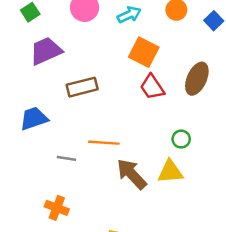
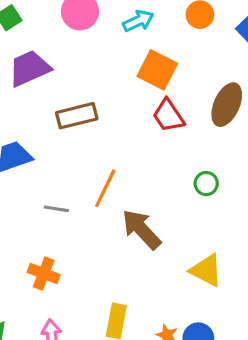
orange line: (104, 143) -> (105, 188), turned -68
yellow triangle: (170, 172) -> (206, 270), moved, turned 32

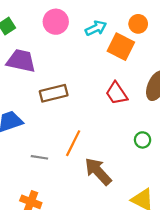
purple trapezoid: (29, 68) -> (21, 61), turned 36
orange square: (157, 70) -> (121, 47), moved

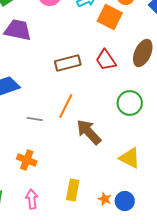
brown rectangle: (54, 93) -> (68, 63), moved
green circle: (143, 140) -> (130, 103), size x1.6

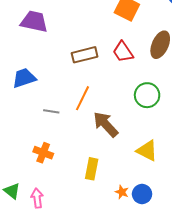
yellow rectangle: (73, 190) -> (92, 169), moved
pink arrow: (32, 199) -> (37, 198), moved

